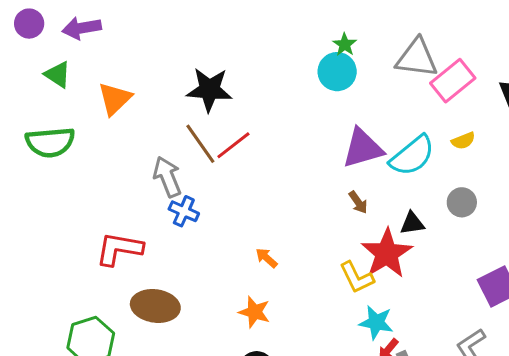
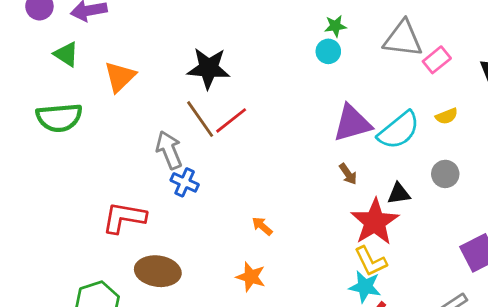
green star: (345, 45) -> (335, 26), turned 30
cyan circle: (337, 72) -> (328, 51), size x0.7
pink rectangle: (453, 81) -> (437, 60), size x0.7
yellow L-shape: (357, 277) -> (371, 261), moved

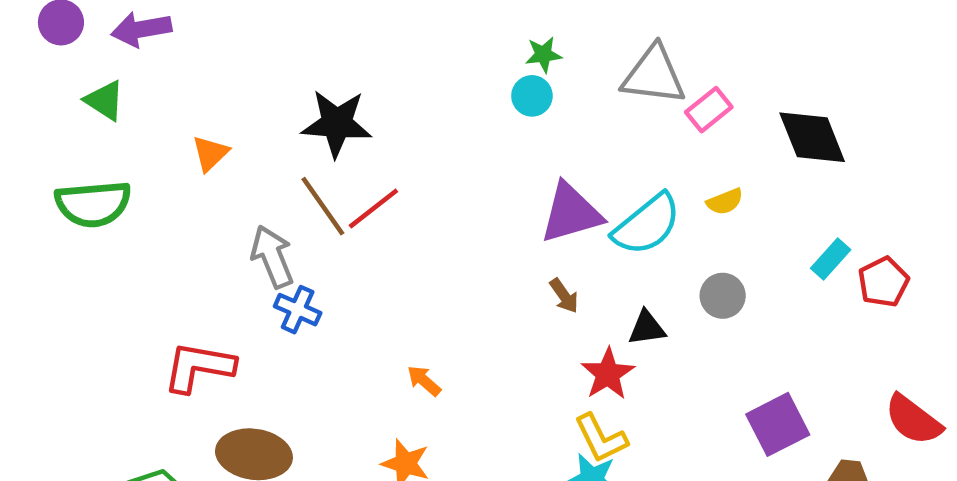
orange triangle: (120, 77) -> (210, 153), moved, size x0.7
red star: (375, 222) -> (608, 374), size x0.7

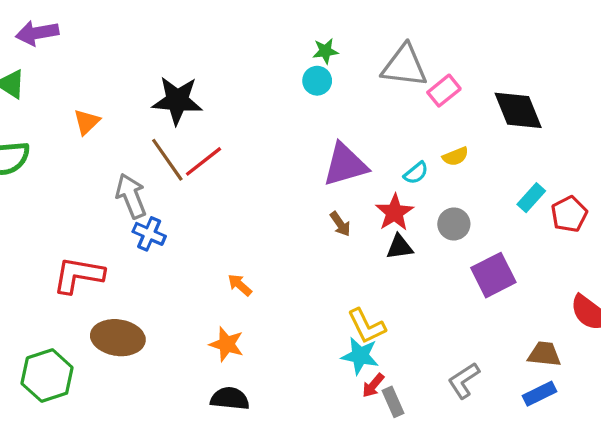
cyan semicircle: (647, 225) -> (416, 173), moved, size x0.5
red star: (608, 374) -> (395, 212), moved
purple square: (778, 424) -> (493, 275), moved

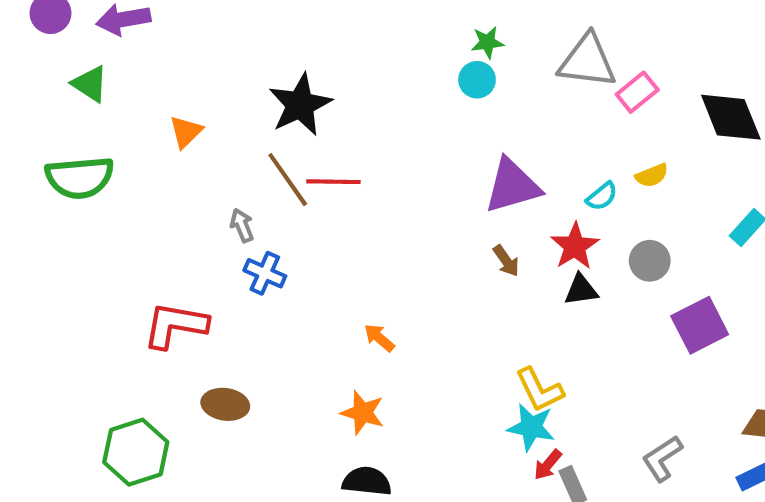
black star: (177, 100) -> (300, 105), turned -30
red line: (204, 161) -> (333, 182), turned 39
gray arrow: (131, 196) -> (242, 225), size x0.6
brown ellipse: (118, 338) -> (225, 404), size x0.7

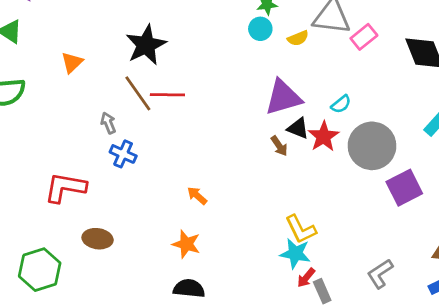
yellow semicircle: (652, 175) -> (298, 38), moved
gray circle: (650, 261) -> (372, 146), size x1.8
black triangle: (581, 290) -> (298, 128), moved, turned 30

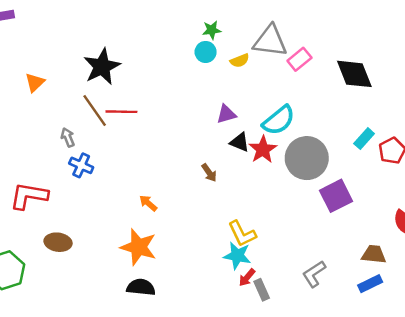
purple triangle: (283, 97) -> (226, 114), size x0.6
cyan semicircle: (341, 104) -> (279, 120), size x1.8
brown arrow: (279, 146) -> (209, 173), moved
orange star: (186, 244) -> (138, 247), size x1.4

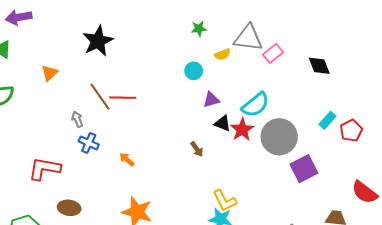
cyan circle: (206, 52) -> (194, 71), moved
black star: (102, 67) -> (98, 41), moved
black diamond: (354, 74) -> (319, 66), size x0.7
orange arrow: (148, 203) -> (127, 159), moved

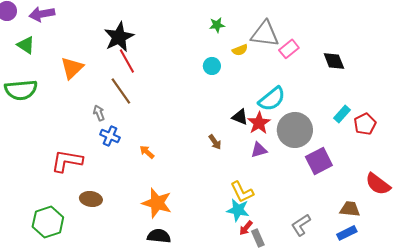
orange triangle: (50, 73) -> (72, 68), size x1.4
red line: (123, 98) -> (127, 61), moved, turned 60
purple triangle: (211, 100) -> (259, 150), moved

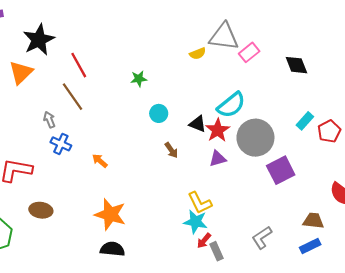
green star: (217, 25) -> (139, 79), moved
black star: (119, 37) -> (39, 40), moved
cyan circle: (212, 66) -> (159, 113), moved

